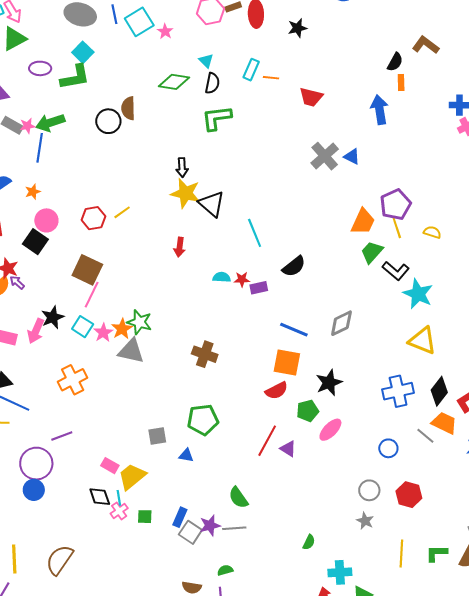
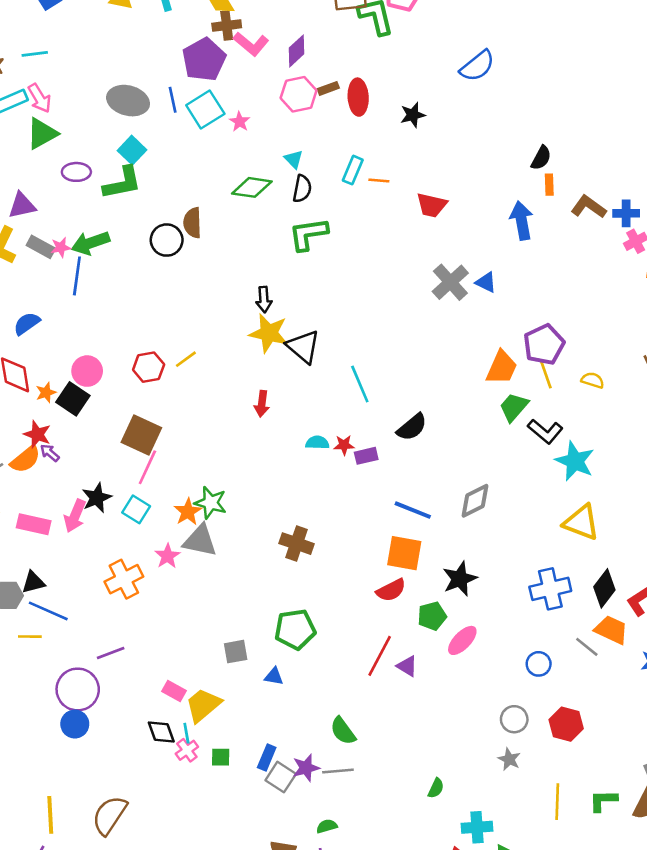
brown L-shape: (426, 45) -> (589, 207), moved
orange star: (33, 192) -> (46, 393), moved
pink star: (103, 333) -> (167, 556), moved

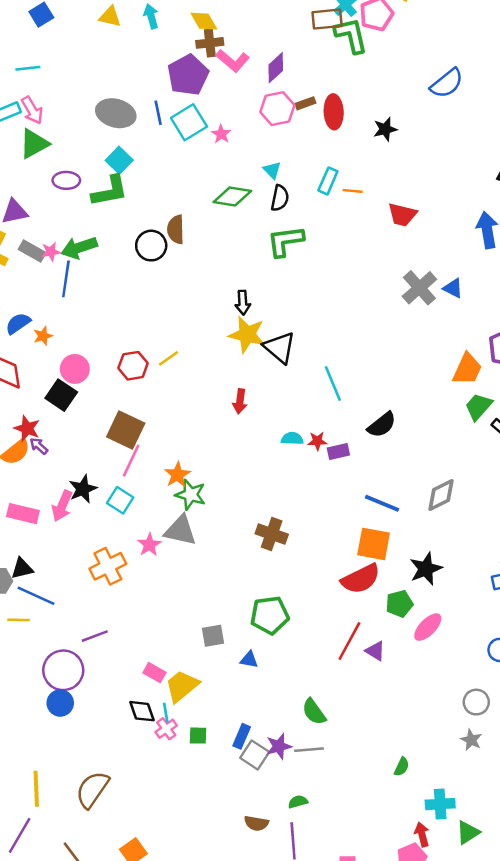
orange star: (46, 393) -> (43, 336), moved
orange star: (188, 512) -> (177, 475), moved
red semicircle: (391, 590) -> (361, 579), size x1.4

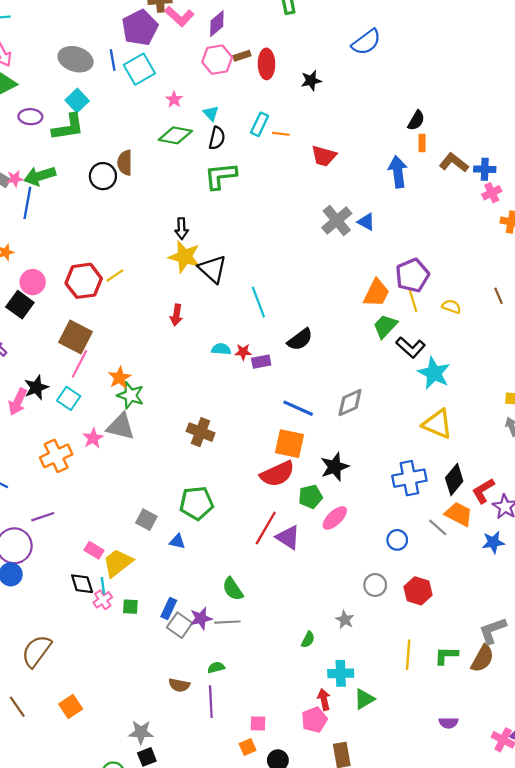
pink star: (221, 134) -> (174, 99), moved
red hexagon: (133, 366) -> (84, 281), size x1.4
gray square: (213, 636) -> (146, 520), turned 36
purple triangle: (375, 651) -> (288, 537), size x1.4
gray star: (471, 740) -> (345, 620), moved

